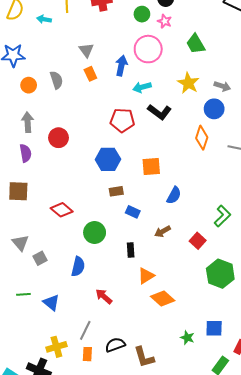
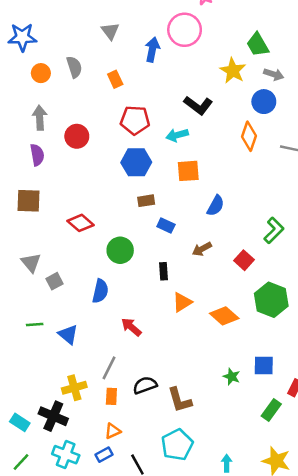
green trapezoid: (196, 44) -> (258, 45), moved
orange rectangle: (90, 74) -> (115, 79), moved
cyan arrow: (142, 87) -> (177, 135), moved
red pentagon: (122, 120) -> (135, 120), moved
orange diamond: (163, 298) -> (224, 316), moved

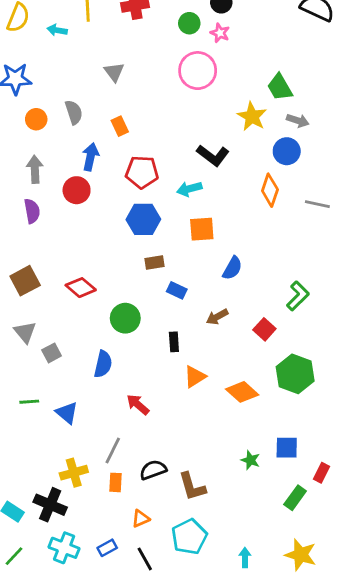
blue arrow: (152, 50) -> (90, 157), moved
brown square: (28, 201) -> (25, 281), moved, turned -30
orange triangle: (113, 431) -> (141, 519), moved

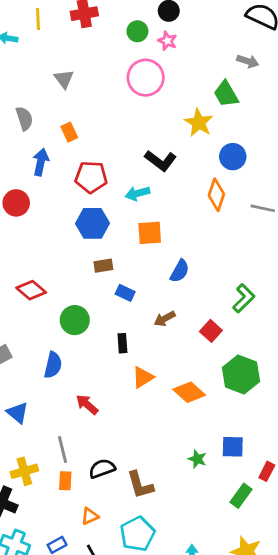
gray arrow: (298, 121) -> (248, 61), moved
red circle: (77, 190) -> (16, 203), moved
gray line: (113, 450) -> (62, 449), turned -40

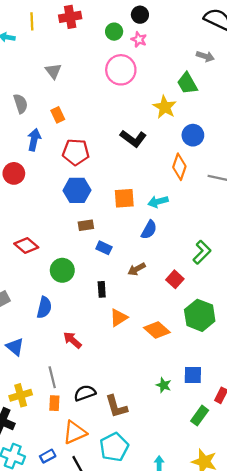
cyan arrow: (137, 193) -> (158, 202), moved
orange triangle: (90, 516) -> (75, 432), size x1.6

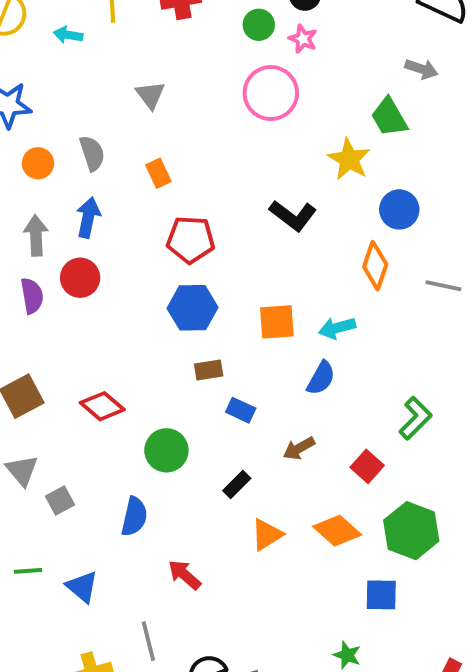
blue arrow: (34, 140) -> (88, 217), moved
black rectangle: (102, 289) -> (237, 484), turned 49
orange diamond: (157, 330) -> (337, 531), moved
blue square: (193, 375) -> (381, 595), moved

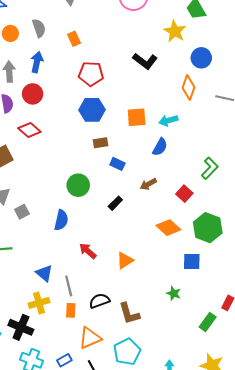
red diamond: (102, 406) -> (29, 130), moved
orange triangle: (267, 535) -> (125, 260), moved
blue triangle: (82, 587) -> (44, 273), moved

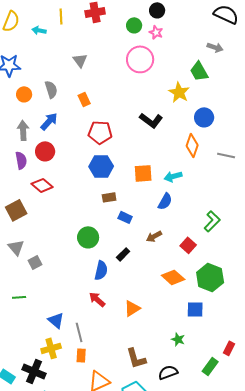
blue arrow: (37, 62) -> (49, 121), turned 30
blue semicircle: (61, 220) -> (101, 270), moved
black semicircle: (99, 301) -> (168, 372), moved

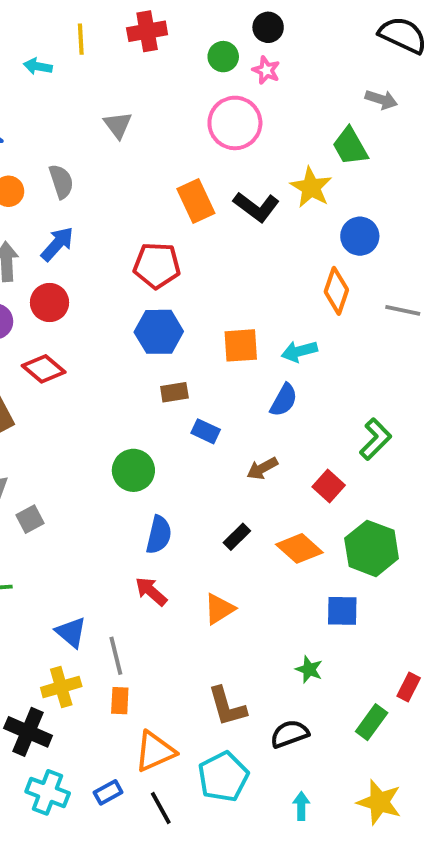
orange rectangle: (84, 99) -> (196, 201), moved, size x1.5
black L-shape: (151, 120) -> (256, 207), moved
black rectangle: (123, 254) -> (237, 537), moved

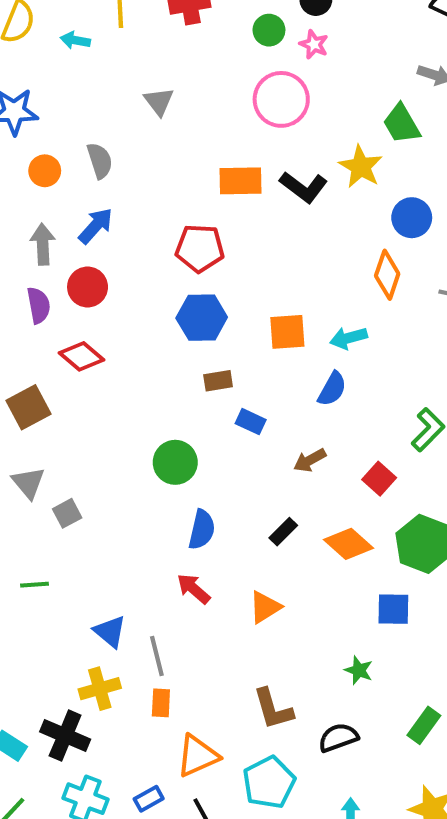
orange rectangle: (196, 201) -> (240, 181), turned -66

